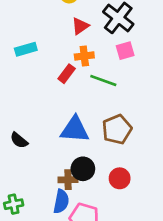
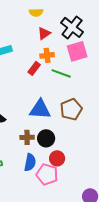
pink square: (125, 51) -> (77, 51), size x1.5
red circle: (120, 178) -> (57, 158), moved
brown cross: (68, 180) -> (27, 137), moved

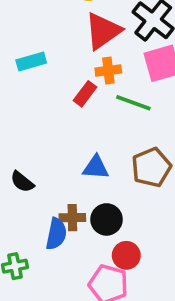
red triangle: (44, 33) -> (103, 31), size x1.6
blue triangle: (40, 109) -> (96, 167), size x0.7
blue semicircle: (30, 162) -> (56, 234), moved

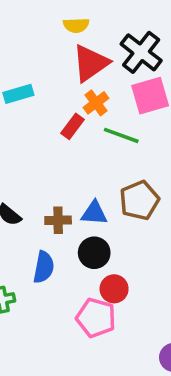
orange cross: (108, 70) -> (96, 103), turned -30
blue triangle: (96, 167) -> (94, 213), moved
brown cross: (72, 218) -> (58, 220), moved

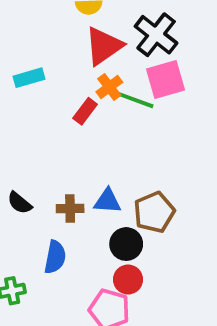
green line: (121, 135) -> (135, 100), moved
brown pentagon: (139, 200) -> (154, 212), moved
black circle: (94, 253) -> (126, 244), moved

